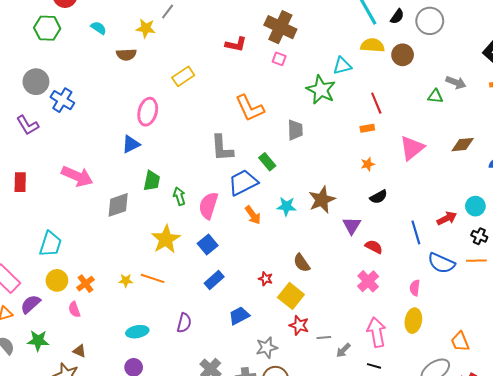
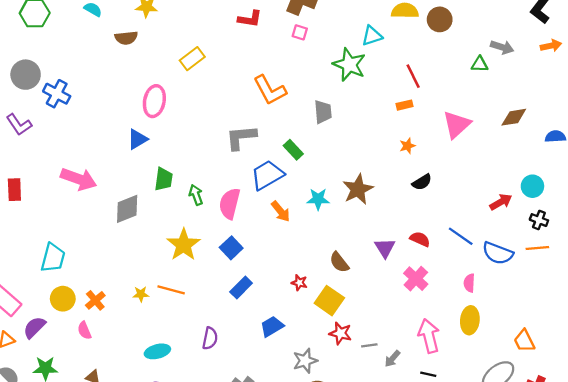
gray L-shape: (222, 148) -> (241, 137), turned 92
purple triangle: (352, 226) -> (385, 248), moved
blue line: (416, 232) -> (461, 236), moved, turned -35

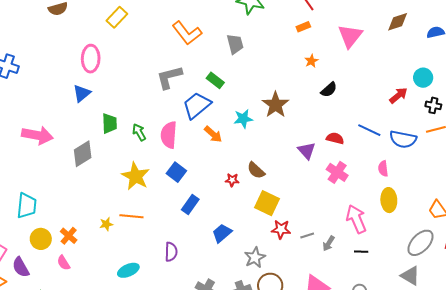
brown semicircle: (339, 262) -> (256, 170), moved
red star: (299, 283) -> (232, 180), moved
purple semicircle: (34, 327) -> (21, 267), turned -65

